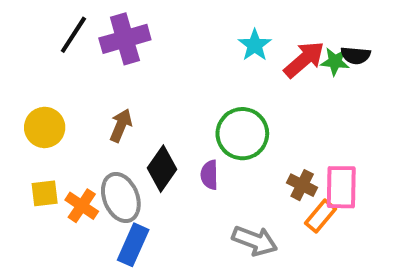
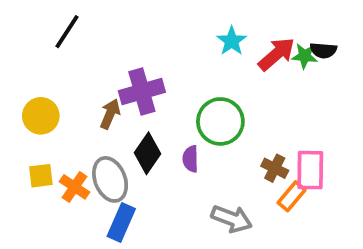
purple cross: (125, 39) -> (142, 92), moved

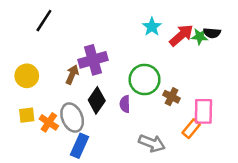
brown cross: (275, 168) -> (172, 97), moved

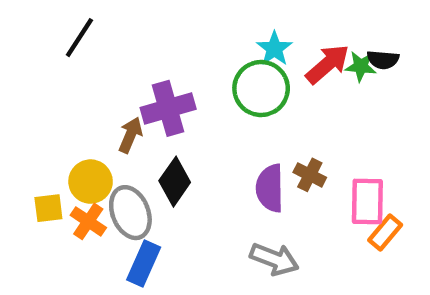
yellow circle: (27, 76) -> (91, 182), moved
green circle: (145, 80) -> (261, 89), moved
purple semicircle: (125, 104) -> (270, 188), moved, size x1.5
orange rectangle: (191, 129) -> (385, 232), moved

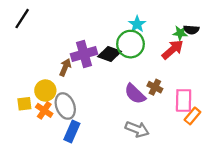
black line: (79, 38) -> (22, 19), moved
red arrow: (328, 64) -> (173, 50), moved
black diamond: (175, 182) -> (109, 54), moved, turned 75
purple semicircle: (270, 188) -> (135, 94), turned -45

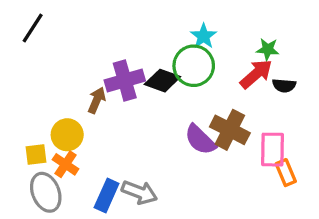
black semicircle: (191, 30) -> (284, 85), moved
brown cross: (155, 87) -> (230, 130), size x1.6
gray ellipse: (65, 106) -> (46, 192), moved
orange rectangle: (192, 116) -> (286, 173), turned -63
gray arrow: (137, 129) -> (139, 192), moved

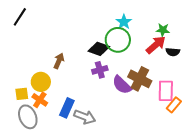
purple cross: (125, 81) -> (100, 70), moved, size x0.7
orange rectangle: (286, 173) -> (174, 105), turned 63
blue rectangle: (107, 196) -> (67, 108), moved

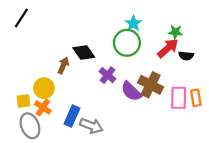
black diamond: (99, 49) -> (84, 53), moved, turned 35
purple cross: (100, 70) -> (108, 75), turned -35
orange rectangle: (174, 105) -> (196, 98), moved, turned -49

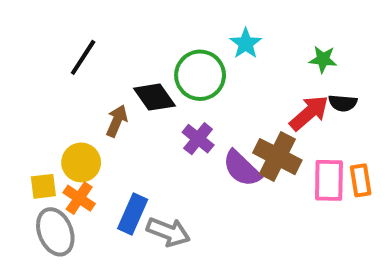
black line: (21, 18) -> (83, 57), moved
green circle: (127, 43) -> (200, 75), moved
red arrow: (168, 48) -> (309, 113), moved

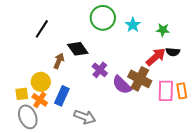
cyan star: (246, 44) -> (133, 25), moved
green circle: (200, 75) -> (103, 18), moved
blue rectangle: (133, 214) -> (62, 96), moved

